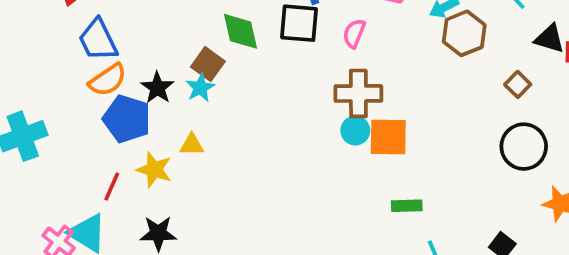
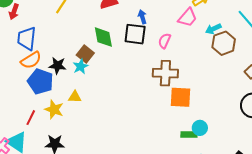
blue trapezoid: (98, 40) -> (27, 38), turned 30
black star: (157, 88) -> (58, 66), turned -30
cyan circle: (355, 131) -> (200, 128), moved

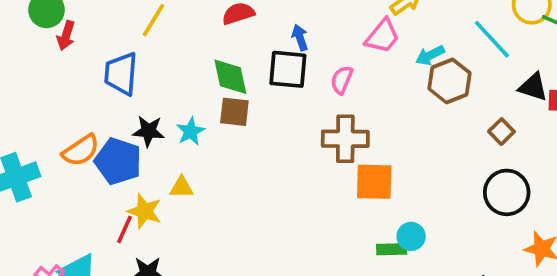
blue trapezoid: (27, 38) -> (121, 74), moved
brown square: (85, 54) -> (234, 112), moved, turned -30
orange semicircle: (31, 60) -> (81, 150), moved
red line: (31, 118) -> (125, 229), moved

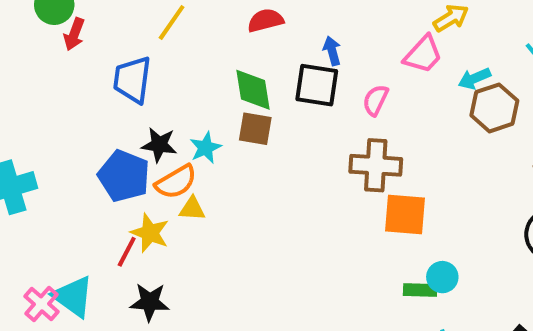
orange semicircle: (81, 150) -> (176, 182), moved

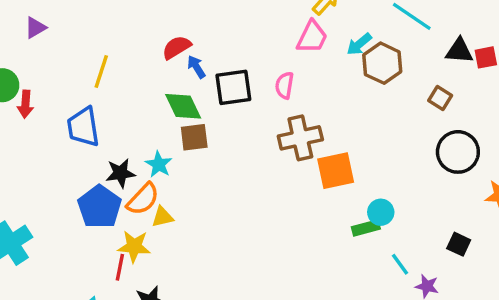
blue arrow: (332, 51) -> (196, 67), moved
blue pentagon: (124, 176) -> (100, 207), turned 30

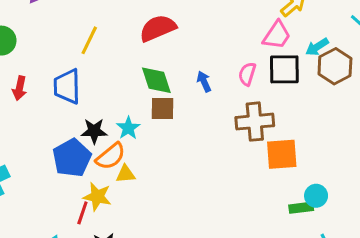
red semicircle: (177, 47) -> (158, 28), size x1.4
blue arrow: (196, 67) -> (204, 82), moved
black square: (233, 87) -> (284, 69), moved
red arrow: (25, 104) -> (20, 88), moved

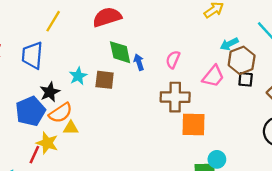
pink trapezoid: (277, 35) -> (213, 76), moved
black square: (284, 69) -> (246, 79), moved, size x0.6
green diamond: (156, 80) -> (120, 52), moved
cyan star: (128, 128) -> (78, 76), moved
black star: (94, 131) -> (50, 92), turned -30

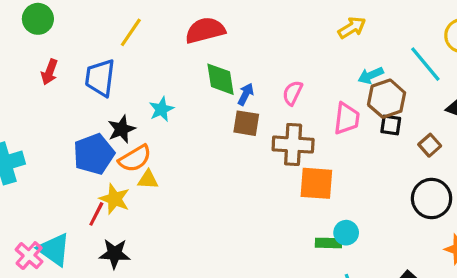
blue arrow: (139, 62) -> (246, 94), turned 42
pink trapezoid: (213, 76) -> (347, 119), turned -35
brown square: (105, 80) -> (246, 123), moved

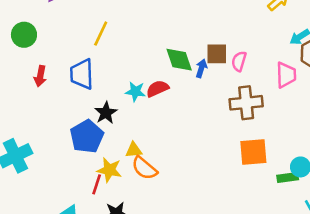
red semicircle: (205, 30) -> (157, 89), moved, size x0.7
cyan star: (161, 109) -> (135, 92), turned -30
brown square: (246, 123) -> (217, 54), moved
orange semicircle: (135, 158) -> (144, 168), moved, turned 80
orange square: (316, 183) -> (253, 152), moved

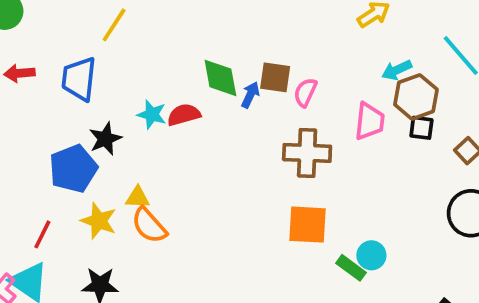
red arrow: (40, 76) -> (19, 73), turned 66
green rectangle: (288, 178) -> (351, 268), turned 36
red line: (97, 184) -> (42, 234), moved

